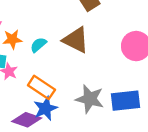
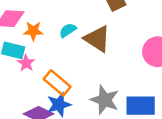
cyan semicircle: (38, 45) -> (68, 30), moved

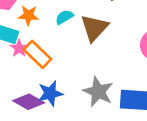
brown triangle: (97, 39) -> (94, 28), turned 36
orange rectangle: (57, 83) -> (37, 54), moved

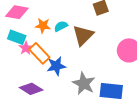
orange star: (29, 15) -> (43, 26), moved
blue star: (50, 93) -> (56, 66), moved

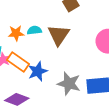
cyan semicircle: (61, 26) -> (34, 30), turned 32

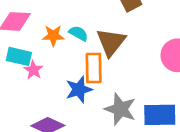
cyan semicircle: (34, 30) -> (78, 33), turned 32
orange rectangle: (18, 62) -> (94, 68), moved, turned 50

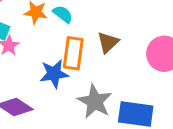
brown triangle: (111, 42) -> (108, 42), moved, size x0.7

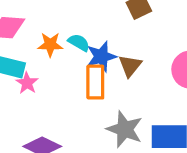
blue star: (54, 74) -> (101, 57), moved

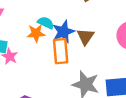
orange star: (50, 45) -> (36, 33), moved

